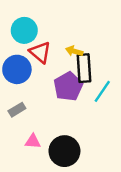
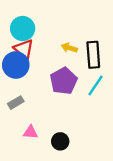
red triangle: (40, 52) -> (24, 49), moved
black rectangle: (84, 68) -> (93, 55), moved
black circle: (64, 151) -> (60, 141), size x0.6

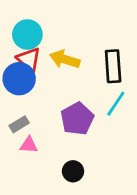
yellow arrow: (69, 48) -> (65, 59), moved, size x1.5
purple pentagon: (64, 81) -> (77, 119), moved
pink triangle: (31, 132) -> (29, 145), moved

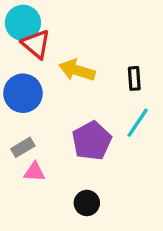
cyan circle: (27, 34) -> (23, 23), moved
red triangle: (29, 59) -> (36, 44), moved
black rectangle: (113, 66) -> (134, 78), size x0.6

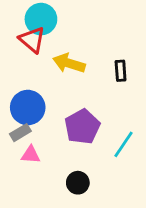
cyan circle: (23, 23) -> (41, 19), moved
blue circle: (23, 93) -> (28, 108), moved
cyan line: (138, 123) -> (124, 144), moved

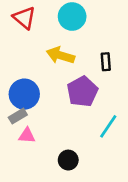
cyan circle: (41, 19) -> (72, 17), moved
red triangle: (32, 40) -> (24, 18), moved
purple pentagon: (82, 127) -> (82, 92), moved

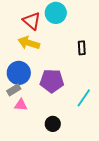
red triangle: (24, 18) -> (32, 21), moved
yellow arrow: (60, 55) -> (29, 43), moved
purple pentagon: (82, 92) -> (52, 81), moved, turned 30

